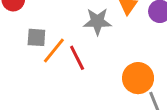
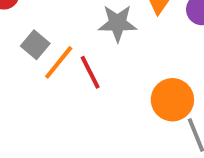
gray square: (36, 37) -> (35, 45), turned 36

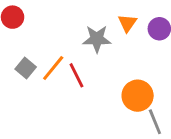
gray square: (35, 45) -> (26, 68), moved

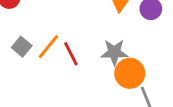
gray star: (97, 39) -> (114, 52), moved

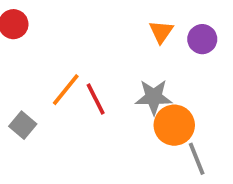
gray square: (22, 47) -> (23, 125), moved

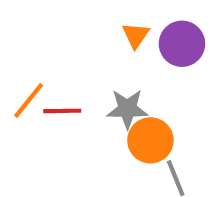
purple circle: (202, 39) -> (182, 44), size x1.4
red line: (96, 99) -> (62, 111), turned -64

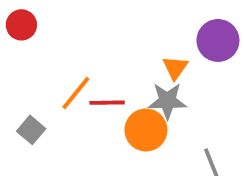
orange triangle: (136, 35) -> (175, 68), moved
orange circle: (150, 140) -> (146, 130), moved

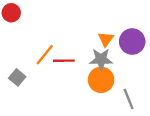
purple circle: (218, 40) -> (132, 41), moved
orange circle: (146, 130) -> (101, 80), moved

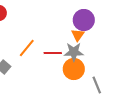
purple circle: (132, 41) -> (84, 20), moved
red line: (64, 61) -> (53, 53), moved

